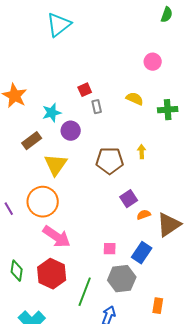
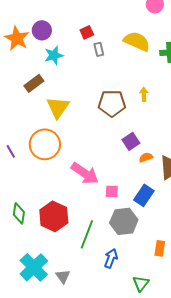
yellow semicircle: (135, 99) -> (137, 41), size x1.5
purple circle: (71, 131) -> (42, 30), moved
pink arrow: (57, 237) -> (85, 173), moved

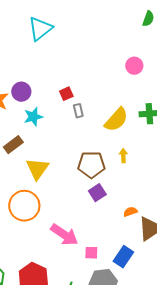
yellow semicircle: (137, 41) -> (116, 120), moved, turned 108
purple square: (131, 141) -> (97, 193), moved
orange semicircle: (146, 157) -> (130, 212), moved

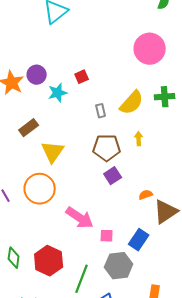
pink circle: (134, 66) -> (150, 49), size x1.8
gray rectangle: (78, 111) -> (101, 111), moved
cyan star: (33, 117) -> (58, 93), moved

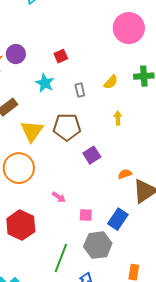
cyan star: (58, 93) -> (45, 83), moved, turned -30
yellow semicircle: (132, 103) -> (111, 82), size x0.6
brown pentagon: (107, 148) -> (67, 127), moved
pink arrow: (80, 218) -> (59, 197), size x0.5
red hexagon: (49, 261) -> (21, 225), moved

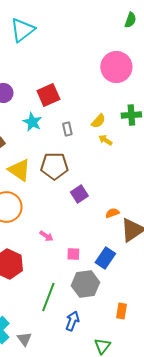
red square: (61, 56) -> (48, 95), size x1.6
yellow arrow: (118, 118) -> (105, 140), moved, turned -56
yellow triangle: (32, 131) -> (19, 170), turned -30

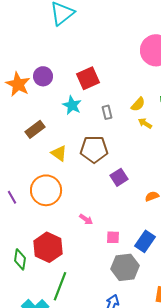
yellow triangle: (19, 170) -> (59, 153), size x0.7
green line: (48, 297) -> (60, 286), moved

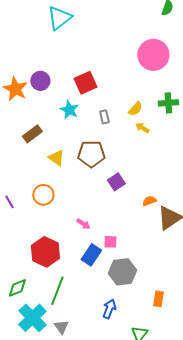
orange circle: (46, 190) -> (43, 195), size x0.7
blue rectangle: (145, 241) -> (91, 255), moved
green diamond: (20, 259) -> (17, 288), moved, turned 60

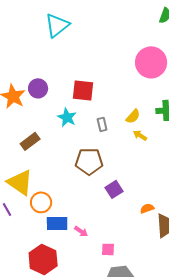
red square: (85, 83) -> (83, 90), turned 30
yellow triangle: (56, 158) -> (20, 182), moved, size x1.6
blue rectangle: (91, 255) -> (57, 223), moved, turned 55

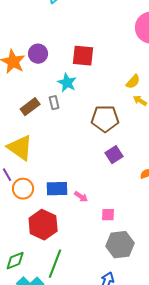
gray rectangle: (102, 124) -> (54, 103), moved
brown pentagon: (89, 161) -> (105, 119), moved
orange circle: (41, 202) -> (23, 189), moved

